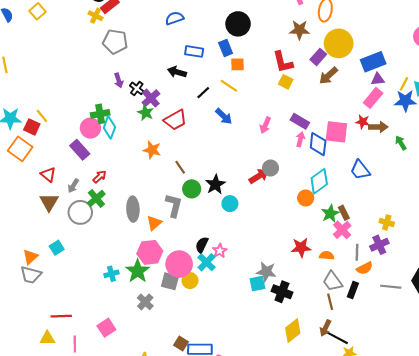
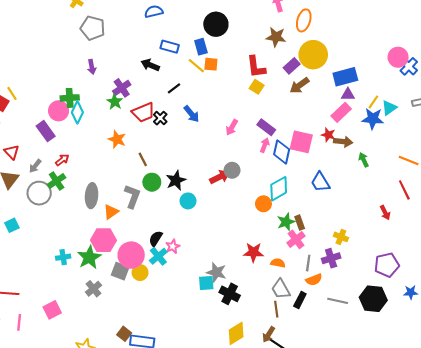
yellow line: (229, 86) -> (196, 66), moved
black cross: (137, 88) -> (160, 118), moved

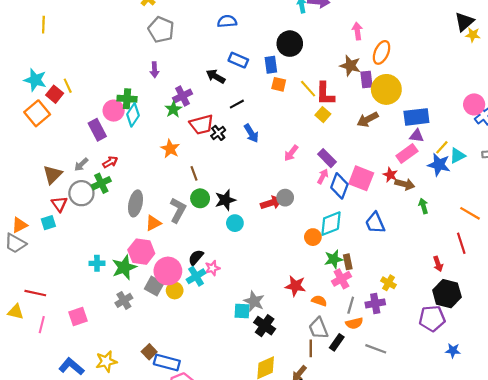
yellow line: (196, 66) -> (308, 89), moved
purple rectangle: (292, 66) -> (366, 80), moved, turned -63
red triangle: (12, 152) -> (59, 204), moved
black hexagon: (373, 299) -> (447, 294), moved

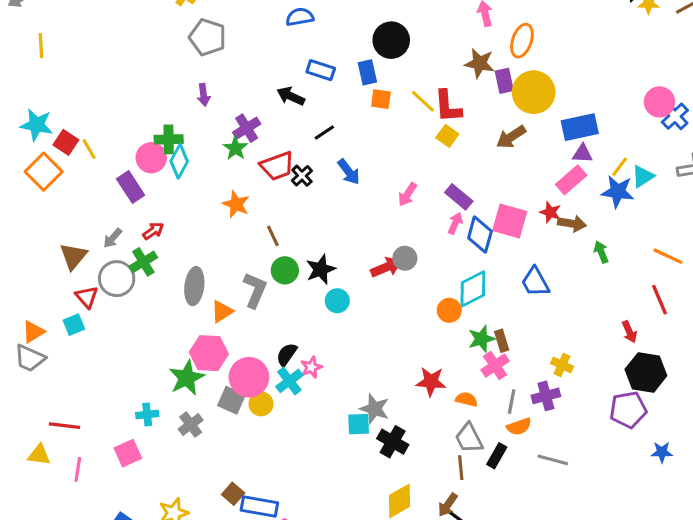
yellow line: (68, 86) -> (89, 149), moved
cyan cross: (97, 263) -> (147, 415), moved

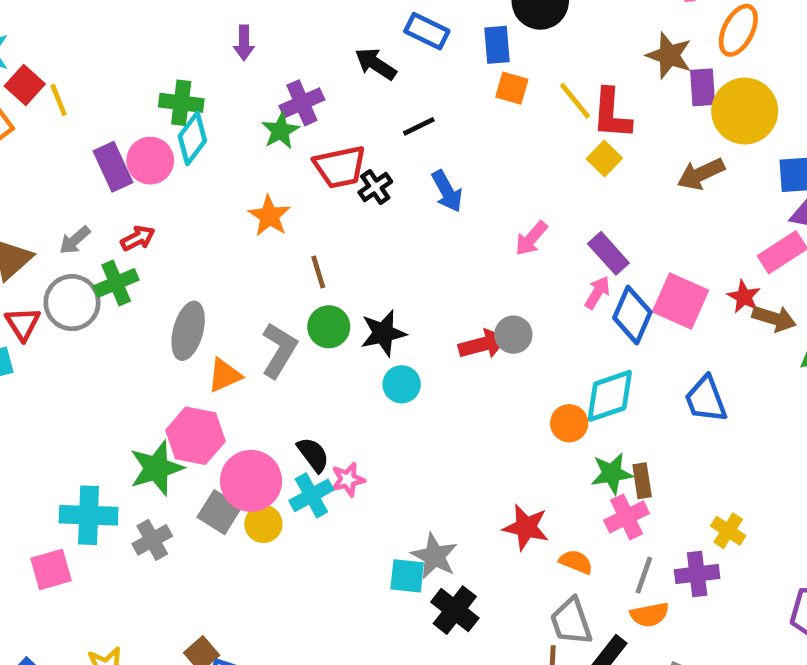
pink circle: (151, 158) -> (150, 161), moved
black semicircle: (287, 354) -> (313, 455), turned 100
cyan cross: (147, 415) -> (89, 515), size x1.6

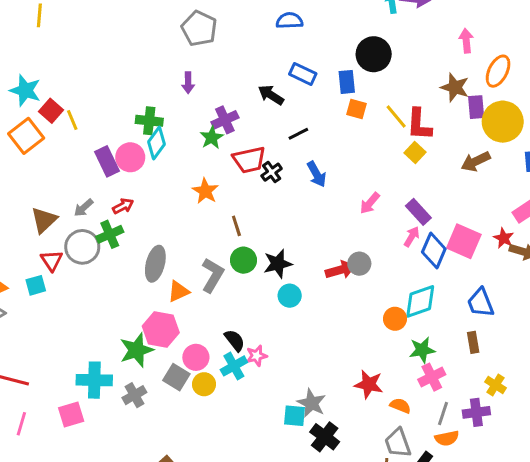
pink circle: (251, 481) -> (196, 357), size x0.7
brown rectangle: (642, 481) -> (473, 342), moved

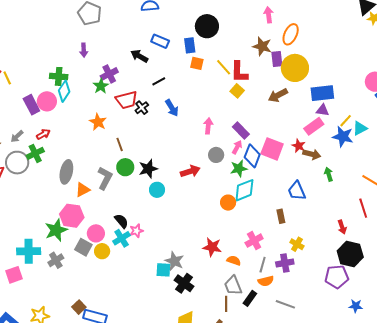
pink arrow: (370, 203) -> (208, 126), turned 147
gray circle: (359, 264) -> (216, 155), moved
blue trapezoid: (480, 303) -> (297, 191), moved
green star: (422, 350) -> (239, 168), moved

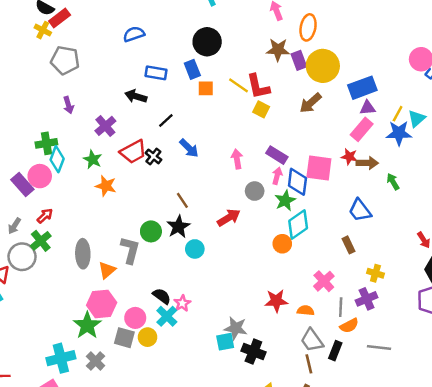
green star: (101, 86) -> (93, 159), moved
brown line: (120, 144) -> (182, 200), moved

